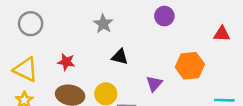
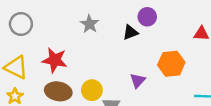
black triangle: (120, 57) -> (130, 32), moved, turned -35
red star: (66, 62) -> (55, 60), size x1.5

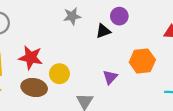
gray star: (90, 24) -> (72, 16), moved, turned 30
yellow circle: (92, 90) -> (59, 74), moved

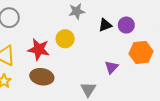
purple circle: (119, 16) -> (126, 25), moved
yellow circle: (59, 74) -> (65, 39), moved

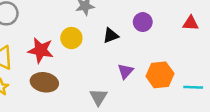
black triangle: (105, 25) -> (111, 36), moved
orange hexagon: (141, 52) -> (160, 75), moved

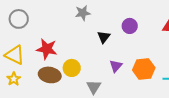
black triangle: (111, 36) -> (104, 37), turned -32
yellow circle: (71, 38) -> (72, 68), moved

